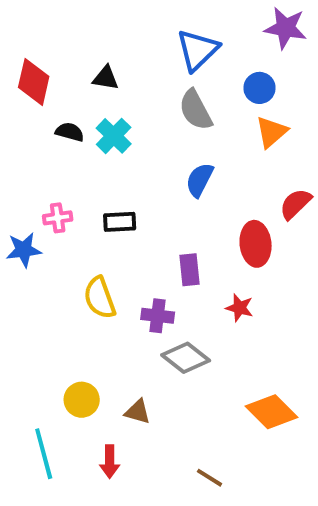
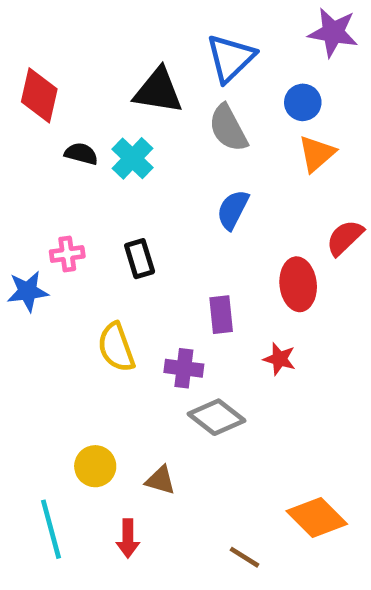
black triangle: (106, 78) -> (158, 91), moved, size x1.6
black rectangle: (120, 222) -> (140, 259), turned 76
orange diamond: (271, 412) -> (317, 518), moved

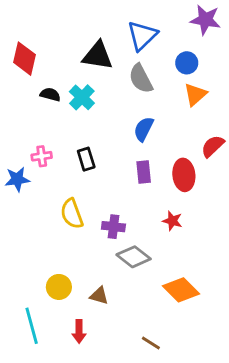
purple rectangle: (221, 315) -> (144, 172), moved
orange diamond: (317, 518) -> (181, 290), moved

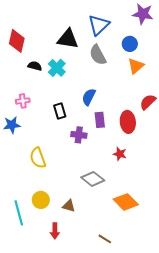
blue semicircle: (144, 129) -> (89, 97), moved
pink cross: (42, 156) -> (23, 101), moved
yellow semicircle: (72, 214) -> (38, 158), moved
purple cross: (113, 227) -> (79, 135), moved
cyan line: (32, 326) -> (19, 213), moved

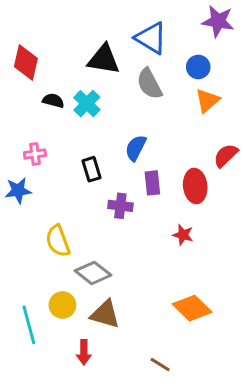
blue triangle: (99, 25) -> (151, 38), turned -45
gray diamond: (93, 179) -> (93, 273), moved
brown triangle: (69, 206) -> (105, 314), size x1.5

